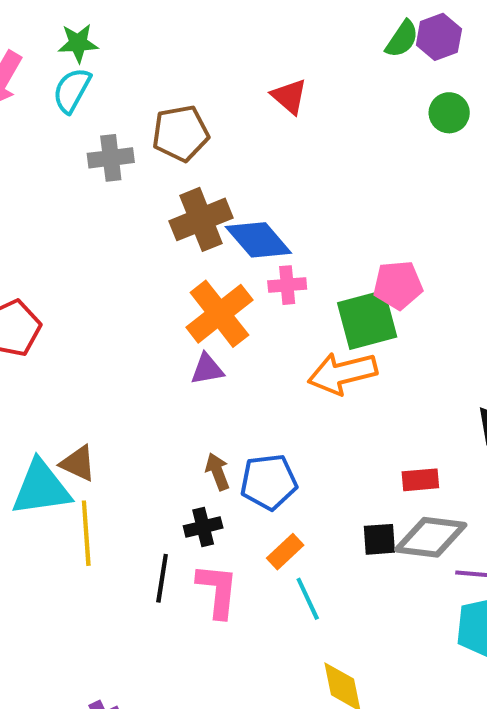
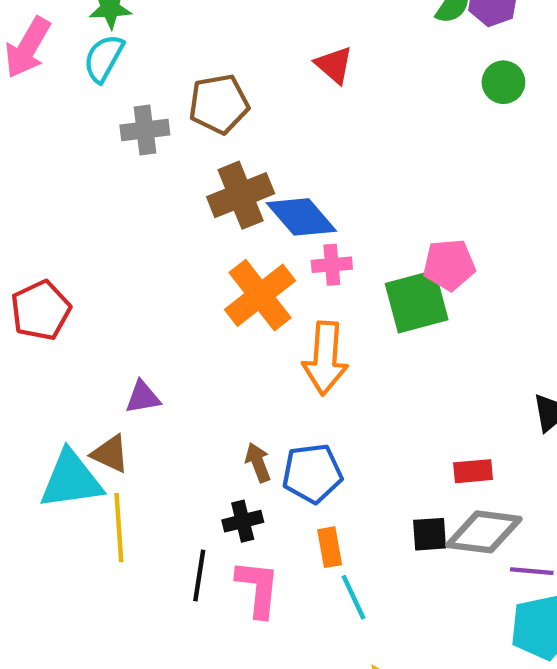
purple triangle: (207, 369) -> (143, 397), moved
orange arrow: (343, 373) -> (325, 358), moved, turned -72
orange rectangle: (285, 552) -> (330, 547), turned -57

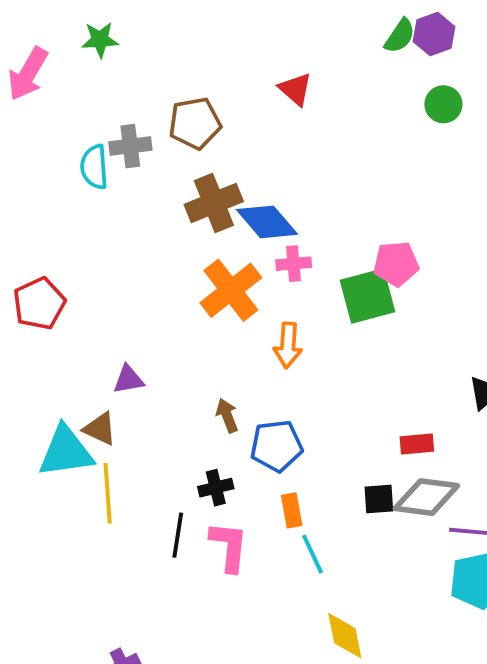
cyan semicircle: (104, 58) -> (94, 167), moved, turned -33
orange arrow: (325, 358) -> (288, 345), size x0.7
brown arrow: (258, 462) -> (227, 416), moved

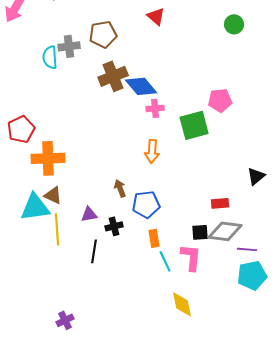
pink pentagon: (396, 264) -> (220, 100), moved
orange cross: (231, 290) -> (48, 158), moved, turned 36
purple triangle: (128, 379) -> (89, 214), moved
pink L-shape: (229, 546) -> (191, 257), moved

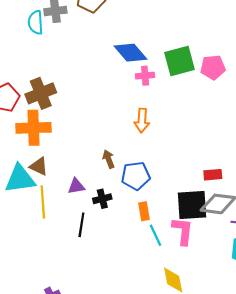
brown cross: (113, 76) -> (41, 93), moved
green square: (194, 125) -> (179, 61), moved
black square: (200, 232) -> (192, 205), size x1.8

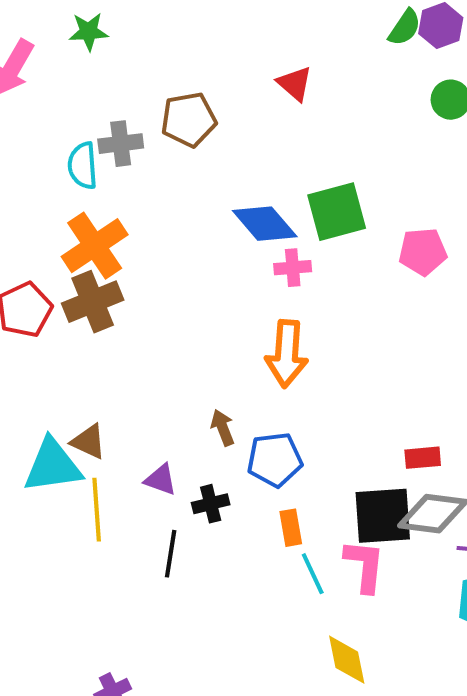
green square: (179, 61) -> (337, 212), moved
orange arrow: (142, 120) -> (287, 354), size x1.4
orange cross: (33, 128) -> (95, 246), moved, turned -32
purple triangle: (76, 186) -> (161, 480), turned 30

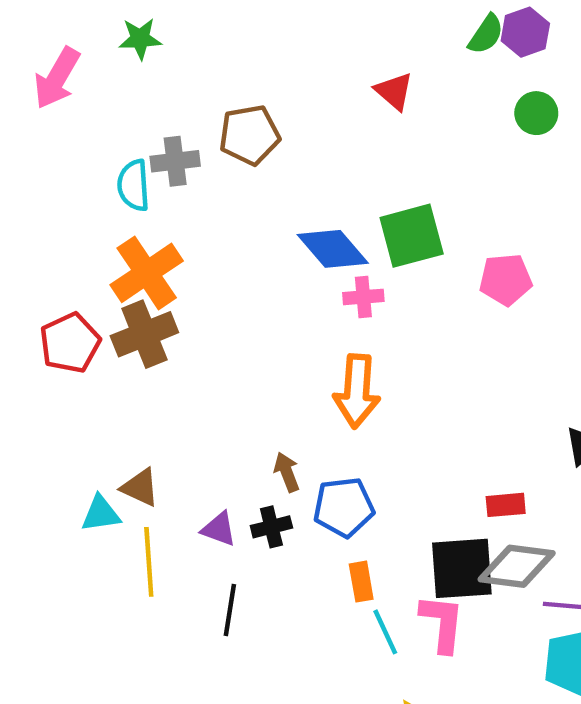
red triangle: (295, 84) -> (394, 91), moved
cyan triangle: (53, 466) -> (101, 514), size x0.6
black cross: (211, 504) -> (271, 527), moved

